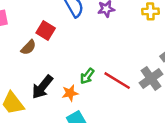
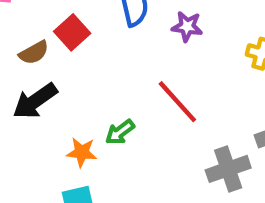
red line: (117, 81) -> (177, 102), moved
black arrow: (42, 87) -> (35, 101), moved

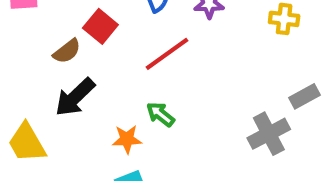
red line: (177, 102) -> (167, 54), moved, turned -75
green arrow: (120, 132) -> (160, 114), turned 84

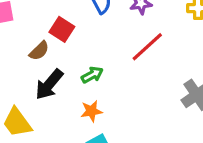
red line: (167, 54) -> (147, 47), moved
green arrow: (160, 114) -> (92, 75), moved, turned 120

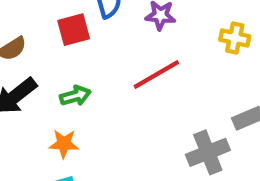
red square: (62, 29) -> (74, 30), moved, turned 30

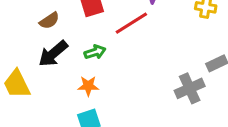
red line: (156, 75) -> (131, 23), moved

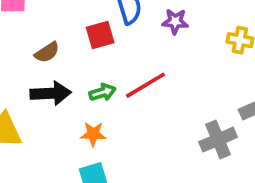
red line: (131, 23) -> (146, 85), moved
black arrow: (53, 54) -> (51, 93), turned -144

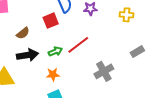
gray cross: (218, 140) -> (104, 71), moved

